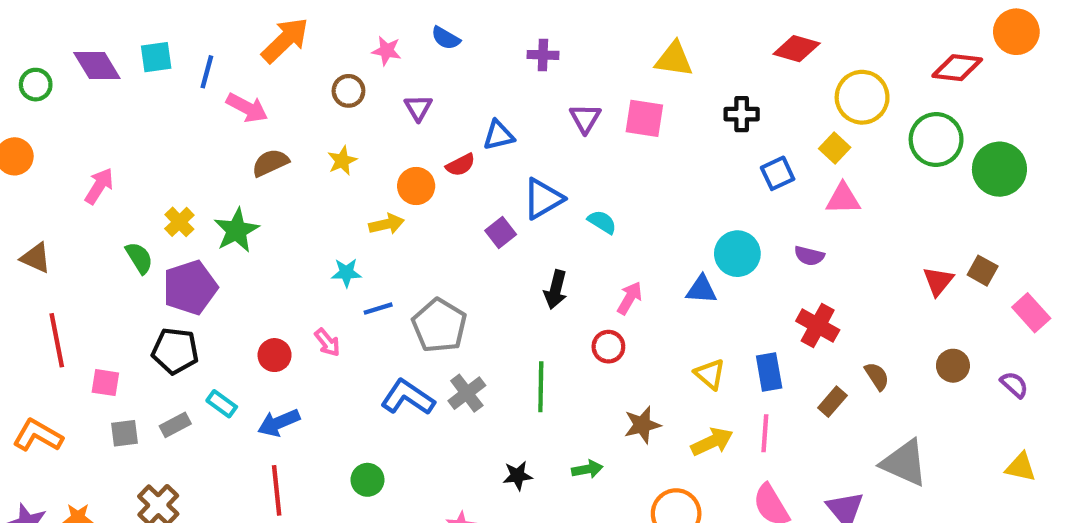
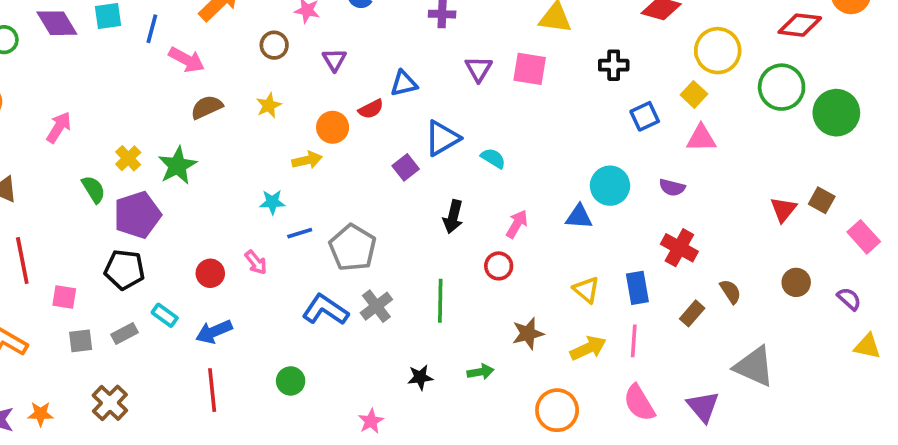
yellow triangle: (1021, 467) -> (867, 346), moved

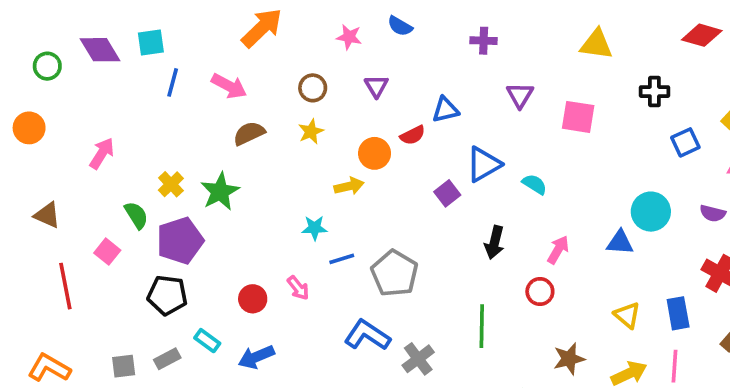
blue line: (152, 29) -> (173, 82), moved
brown circle: (274, 45) -> (313, 88), moved
pink square: (530, 69) -> (578, 117), moved
pink square: (64, 297) -> (107, 252), moved, turned 30
gray cross: (376, 306) -> (418, 359), moved

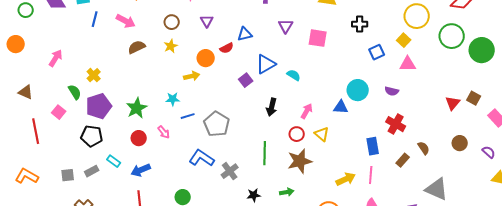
green star: (220, 192) -> (137, 108), moved
yellow triangle: (627, 315) -> (322, 134), moved
brown star: (569, 359) -> (300, 161), moved, size x1.4

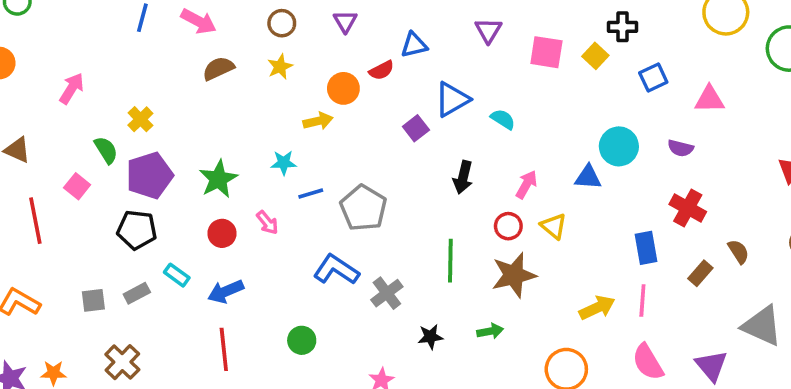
yellow square: (404, 40) -> (595, 56), moved

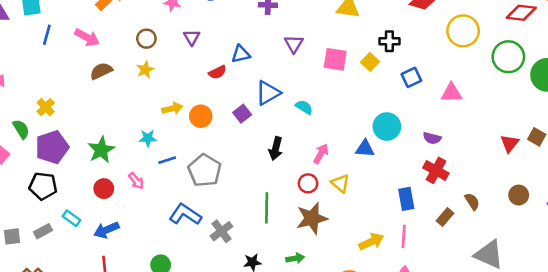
orange circle: (343, 88) -> (201, 116), moved
purple semicircle: (680, 148) -> (432, 138), moved

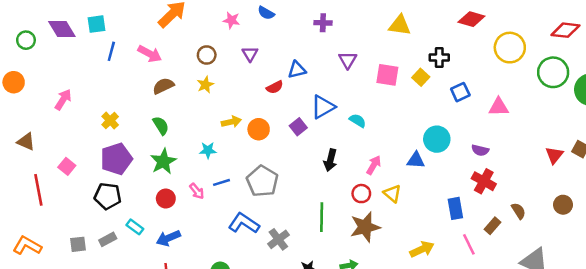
green semicircle: (21, 129) -> (161, 126), moved
blue line: (167, 160) -> (221, 182), moved
pink line: (404, 236) -> (469, 244), moved, turned -30

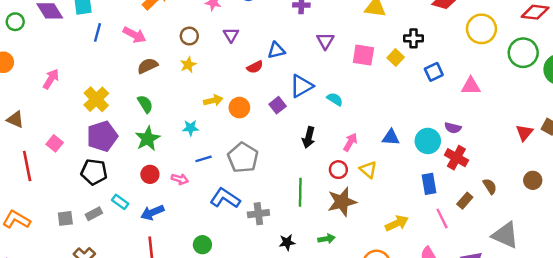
yellow cross: (110, 121) -> (96, 99), size x1.5
cyan circle: (437, 139) -> (428, 141), moved
pink arrow: (197, 191) -> (180, 179), moved, turned -35
gray cross: (278, 239) -> (258, 214), turned 30

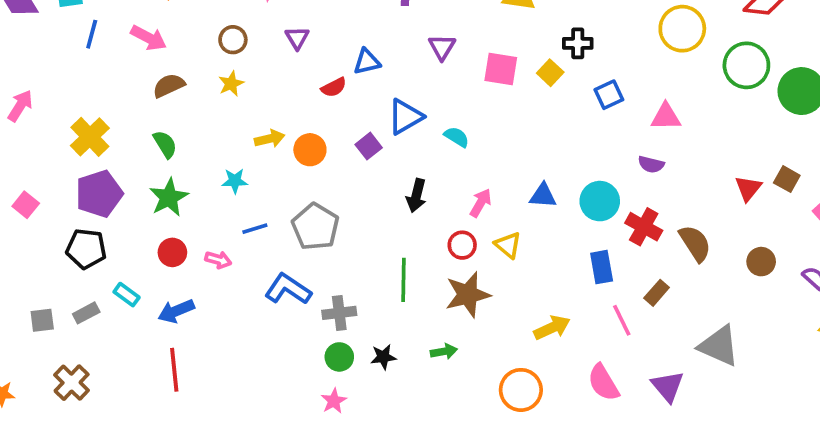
purple semicircle: (453, 128) -> (651, 164), moved
brown semicircle: (490, 186) -> (695, 243), moved, size x1.5
green circle: (202, 245) -> (339, 357), moved

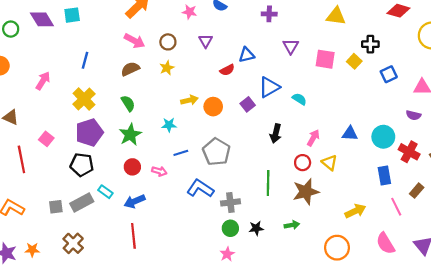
blue line: (92, 34) -> (85, 60), moved
pink arrow: (149, 38) -> (135, 41), moved
gray rectangle: (86, 313) -> (82, 202), size x1.5

